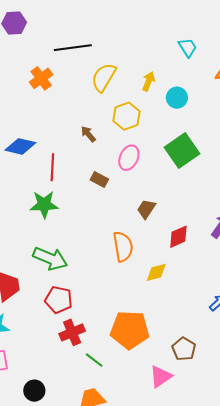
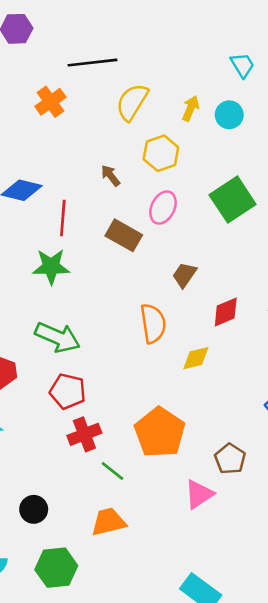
cyan circle: (177, 98) -> (229, 115), moved
brown rectangle: (99, 179) -> (124, 235), size x1.5
orange pentagon: (130, 330) -> (160, 432), turned 30

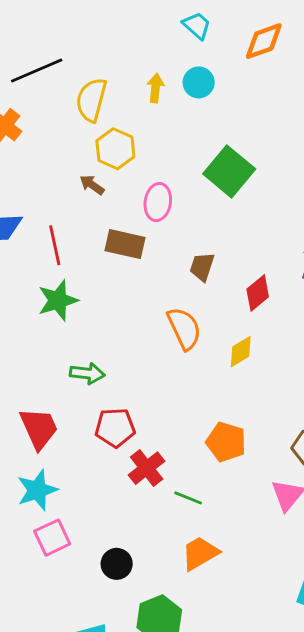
yellow hexagon: (161, 153) -> (115, 149), moved
green arrow: (58, 337) -> (87, 373), size x0.7
orange pentagon: (160, 432) -> (226, 442), size x0.7

